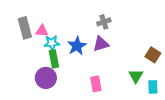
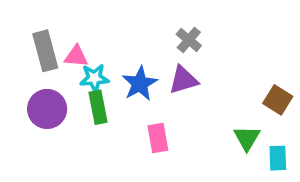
gray cross: (104, 22) -> (189, 40), turned -32
purple circle: (46, 78) -> (47, 109), moved
pink rectangle: (96, 84) -> (158, 138), moved

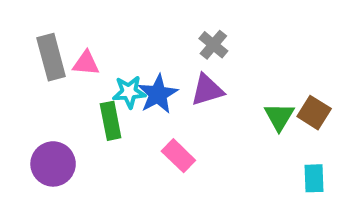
cyan star: (94, 78) -> (129, 92), moved
purple circle: (47, 109) -> (53, 164), moved
pink rectangle: (158, 138) -> (178, 156), turned -36
green triangle: (247, 138) -> (279, 117), moved

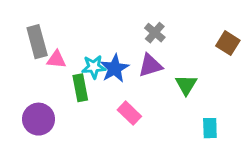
pink triangle: (86, 63) -> (56, 59), moved
brown square: (314, 113) -> (228, 43), moved
green triangle: (279, 117) -> (186, 85), moved
cyan rectangle: (314, 178) -> (210, 128), moved

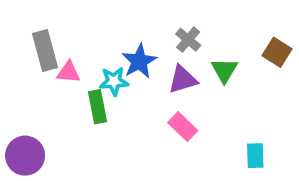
blue star: (115, 68) -> (139, 61), moved
green triangle: (186, 85) -> (224, 70), moved
pink rectangle: (129, 113) -> (183, 127), moved
purple circle: (39, 119) -> (25, 156), moved

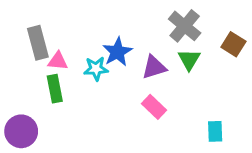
gray cross: (188, 40) -> (185, 26), moved, size x1.5
green rectangle: (98, 107) -> (55, 89), moved

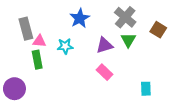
blue star: (117, 52) -> (80, 18), moved

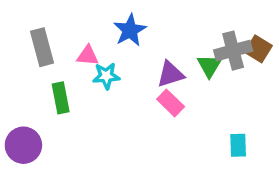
gray cross: (125, 17) -> (233, 51), moved, turned 35
pink triangle: (39, 41) -> (88, 56), moved
pink rectangle: (104, 72) -> (171, 103), moved

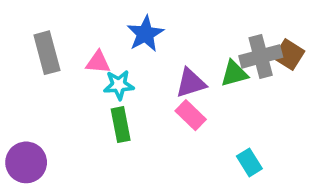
green triangle: (209, 66) -> (234, 73), turned 44
green rectangle: (61, 98) -> (121, 125), moved
cyan rectangle: (238, 145) -> (249, 162), moved, turned -30

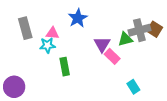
purple triangle: (191, 83) -> (102, 44), turned -42
cyan star: (119, 85) -> (47, 45), moved
pink rectangle: (191, 115) -> (112, 56), moved

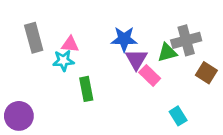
blue star: (78, 18) -> (124, 39), moved, turned 30
brown square: (155, 29) -> (206, 73), moved

